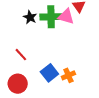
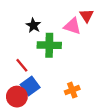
green cross: (51, 17) -> (49, 45), moved
blue square: (49, 73) -> (30, 86), moved

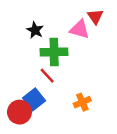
red line: (22, 65) -> (47, 76), moved

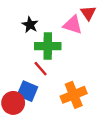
blue square: (34, 99) -> (27, 91), turned -30
orange cross: (82, 102) -> (74, 95), size x1.5

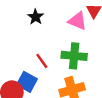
green cross: (48, 46) -> (74, 56), moved

